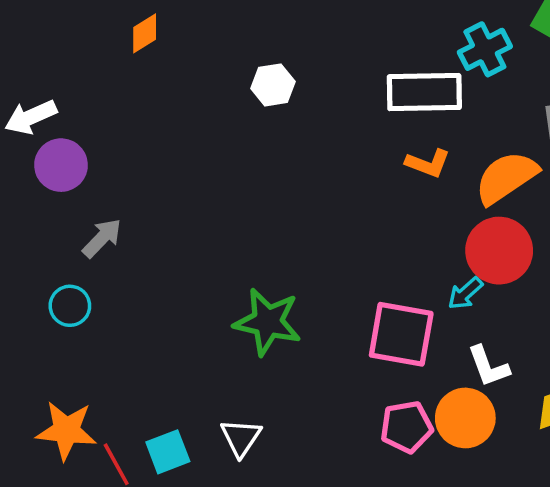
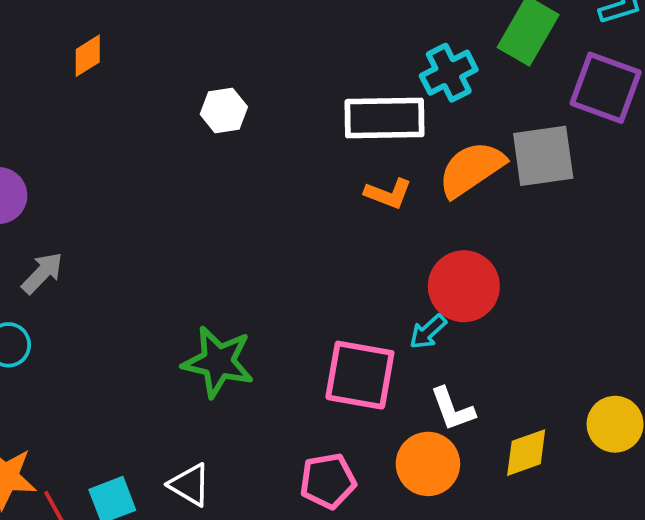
orange semicircle: (506, 178) -> (471, 169), moved
pink pentagon: (407, 427) -> (328, 481), moved
white triangle: (241, 438) -> (190, 485), turned -33

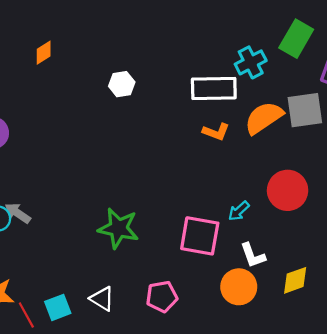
gray arrow: (42, 273) -> (18, 213), moved, turned -100
red circle: (464, 286) -> (288, 190), moved
pink pentagon: (328, 481) -> (162, 297), moved

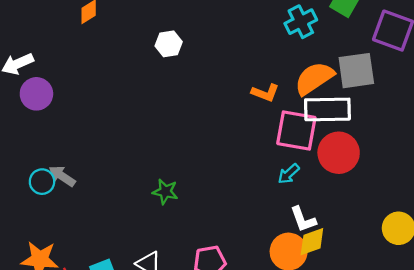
white rectangle: (214, 88) -> (327, 109), moved
green star: (118, 228) -> (165, 192), size x0.6
pink square: (200, 236) -> (296, 131), moved
yellow diamond: (295, 280) -> (312, 242), moved

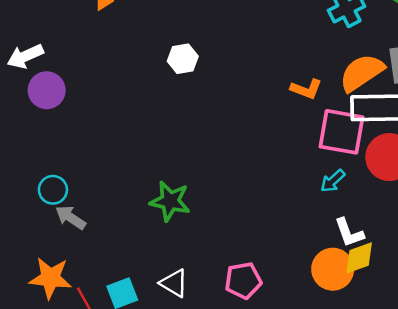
white hexagon: (169, 44) -> (183, 59), moved
gray arrow: (62, 176) -> (71, 218), moved
green star: (165, 192) -> (170, 201), moved, size x1.4

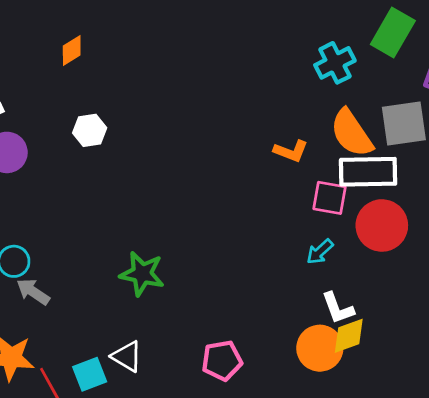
white hexagon: (183, 59) -> (90, 130), moved
orange semicircle: (362, 73) -> (352, 133), turned -90
pink square: (341, 132) -> (329, 198), size x0.7
white triangle: (174, 283) -> (127, 356), moved

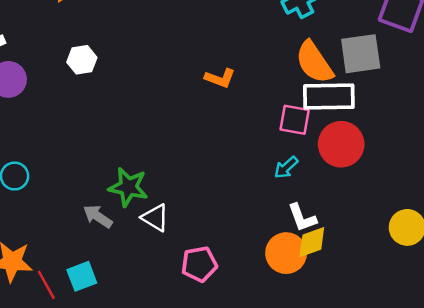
orange L-shape: (291, 151) -> (220, 78), moved
gray arrow: (33, 292) -> (98, 216), moved
white triangle: (127, 356) -> (155, 218), moved

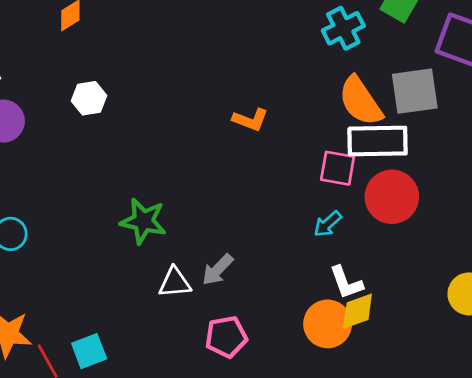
green star: (128, 187) -> (143, 221), moved
gray arrow: (98, 216) -> (218, 270), moved, turned -80
white triangle: (155, 218) -> (175, 282), turned -36

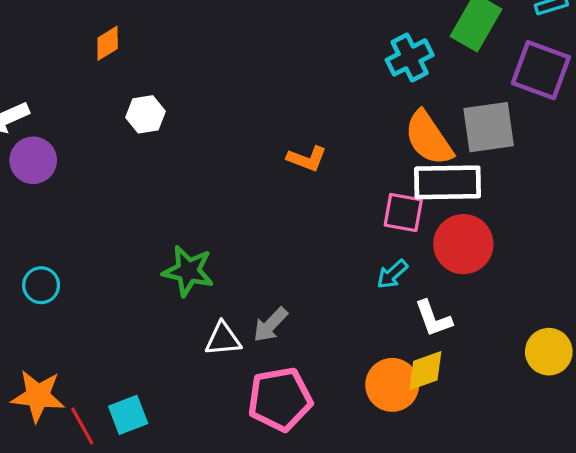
white hexagon: (89, 98) -> (145, 114), moved
white L-shape: (346, 282) -> (433, 318), moved
pink pentagon: (226, 337) -> (280, 399), size x1.4

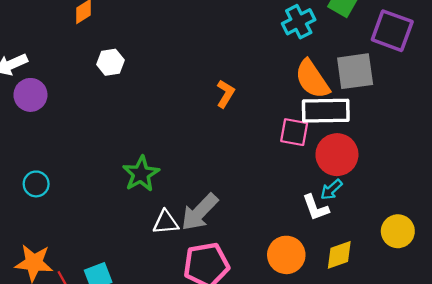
orange L-shape: (307, 159) -> (225, 94), turned -80
green star: (188, 271) -> (141, 174), turned 30
cyan arrow: (392, 274) -> (331, 190), moved
gray arrow: (270, 325) -> (200, 212), size x1.5
yellow diamond: (425, 371) -> (339, 255), moved

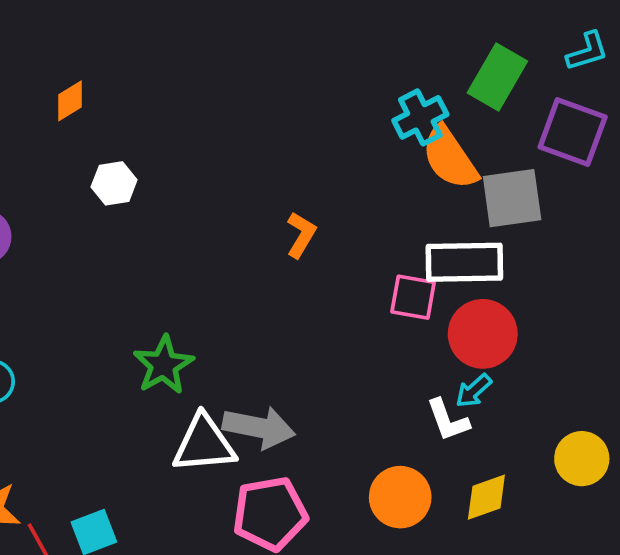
orange semicircle: (312, 79) -> (450, 158), moved
gray arrow: (200, 212) -> (259, 427), turned -123
white triangle: (166, 222) -> (204, 444), size x1.5

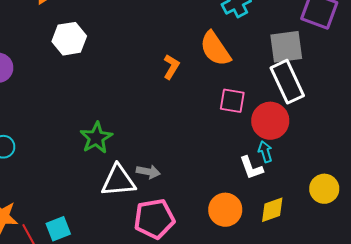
orange semicircle: (450, 158) -> (215, 49), moved
white hexagon: (114, 183) -> (69, 39), size x1.4
white rectangle: (464, 262) -> (287, 82), moved, turned 66
cyan arrow: (474, 391) -> (265, 152), turned 115
gray arrow: (259, 427) -> (148, 172), size x0.6

